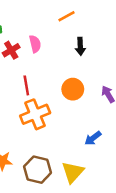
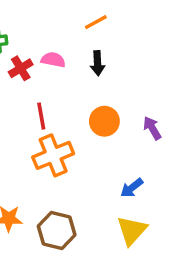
pink semicircle: (35, 44) -> (53, 60), turned -66
black arrow: (80, 46) -> (98, 63), moved
yellow triangle: (73, 172) -> (132, 231), moved

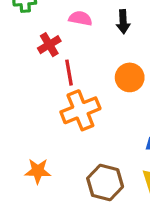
red cross: (21, 68) -> (49, 45), moved
brown hexagon: (57, 231) -> (105, 183), moved

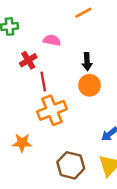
black arrow: (123, 22) -> (87, 62), moved
orange star: (38, 171) -> (22, 143), moved

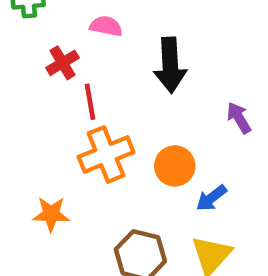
black arrow: (87, 62) -> (170, 65), size x1.6
orange circle: (90, 85) -> (175, 166), moved

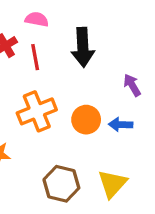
red line: (90, 102) -> (35, 57), moved
blue arrow: (211, 198) -> (121, 125), moved, turned 40

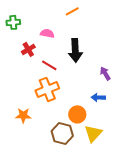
red line: (35, 57) -> (49, 65), moved, turned -49
orange circle: (86, 120) -> (77, 114), moved

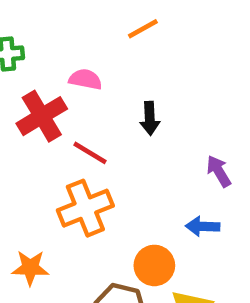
red cross: (28, 49) -> (42, 116), size x1.5
black arrow: (75, 50) -> (150, 118), size x0.6

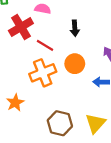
orange circle: (154, 265) -> (75, 64), moved
orange star: (30, 268) -> (15, 103), turned -30

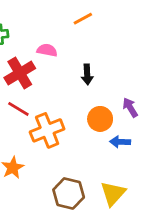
red line: (45, 45) -> (18, 109), moved
orange circle: (75, 64) -> (100, 119), moved

